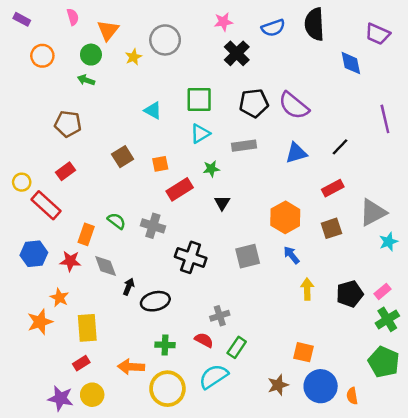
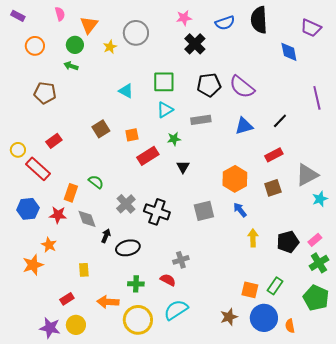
brown pentagon: (68, 124) -> (45, 93), moved
gray cross: (153, 226) -> (126, 204), moved, turned 30
yellow rectangle: (87, 328) -> (84, 270), moved, size x0.6
green rectangle: (237, 347) -> (275, 286), moved

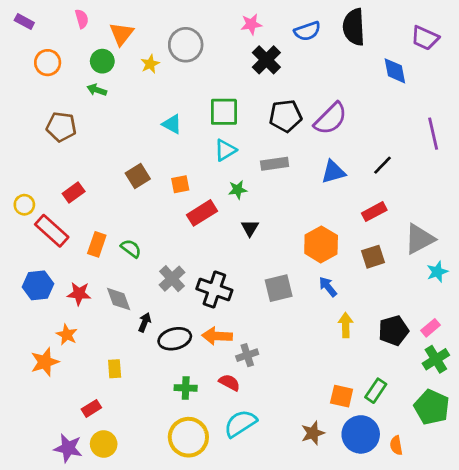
purple semicircle: (242, 87) -> (331, 119), turned -84
orange rectangle: (71, 193) -> (97, 244), moved
orange arrow: (108, 302) -> (217, 336), moved

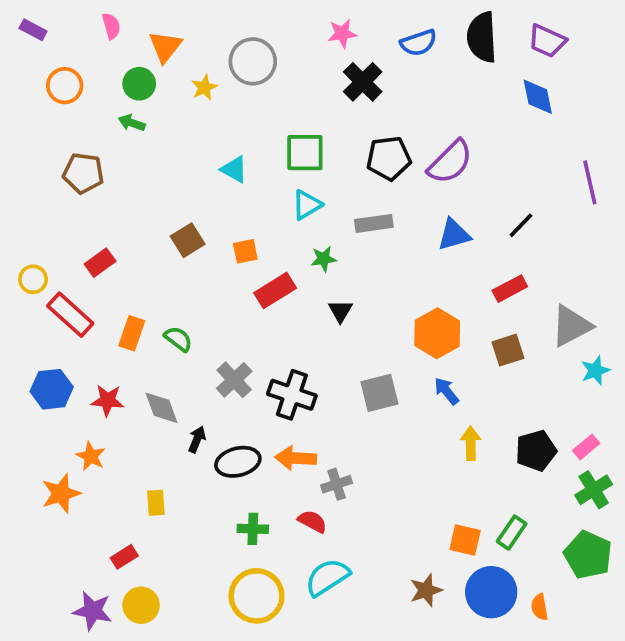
purple trapezoid: (425, 38) -> (547, 41), moved

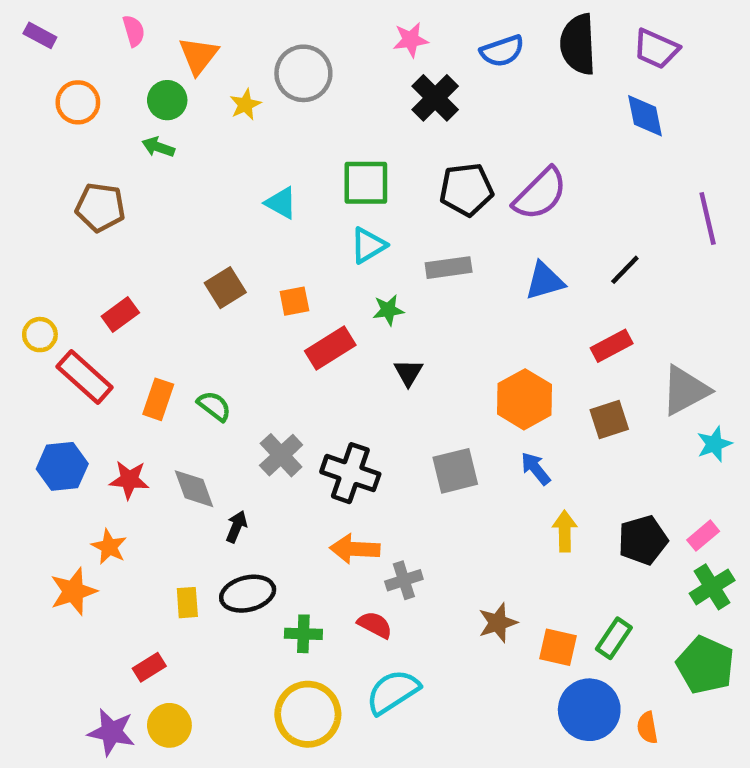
black ellipse: (238, 462) -> (248, 594), moved
brown star: (426, 590) -> (498, 623), moved

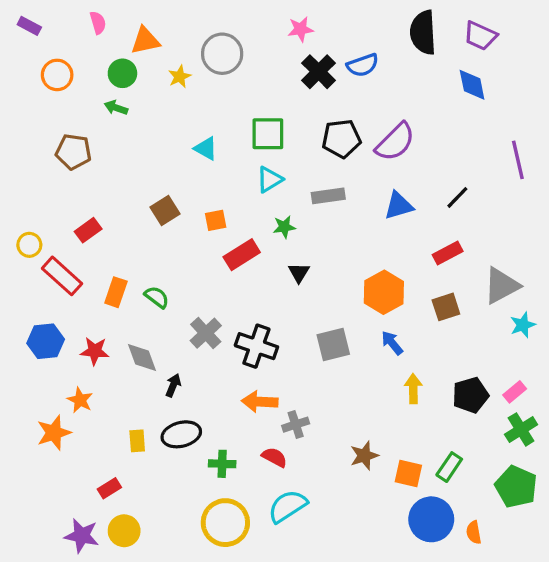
blue semicircle: (502, 51) -> (363, 65), moved
orange triangle: (198, 55) -> (145, 41), turned 40

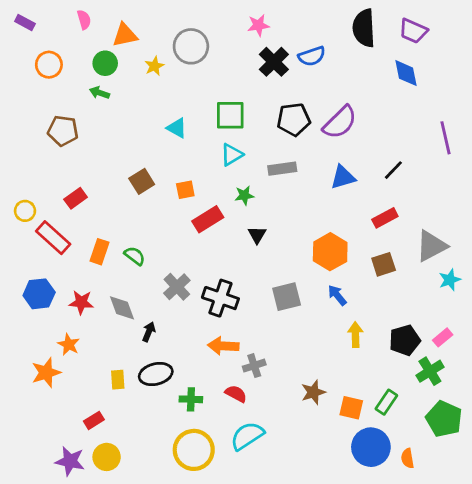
green cross: (521, 429) -> (430, 371), moved

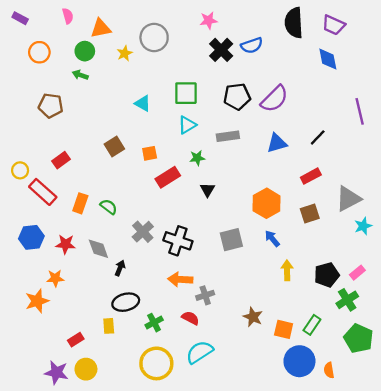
orange star: (69, 344) -> (55, 278), turned -30
yellow rectangle: (118, 380) -> (109, 326), moved
brown star: (313, 392) -> (253, 317), turned -30
green cross: (191, 399) -> (154, 323), turned -30

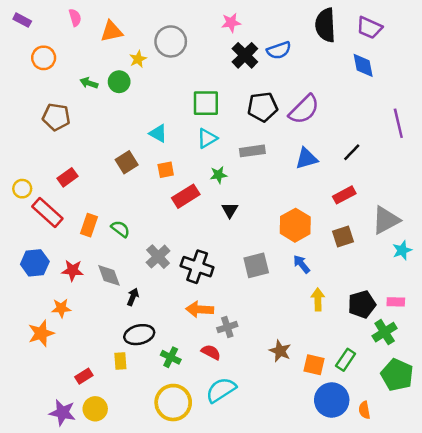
green circle: (85, 51) -> (119, 82), moved
cyan triangle: (143, 103) -> (158, 133), moved
pink rectangle: (357, 273) -> (396, 302), turned 42
green cross: (154, 323) -> (171, 357), turned -36

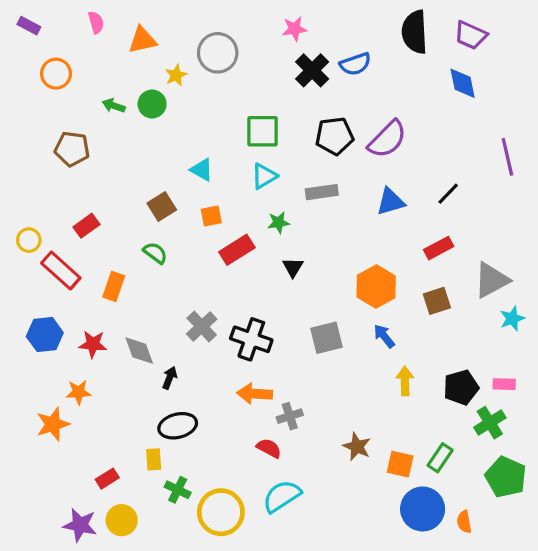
green semicircle: (120, 229) -> (155, 253), moved
green cross: (171, 357) -> (178, 490), moved

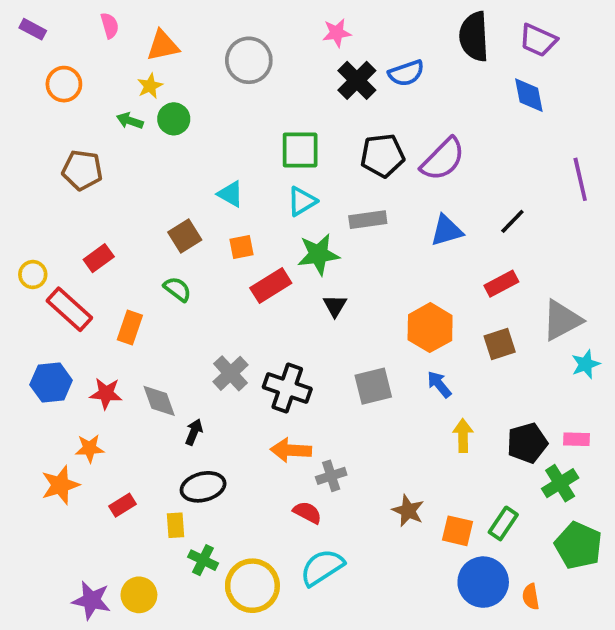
yellow star: (176, 75) -> (150, 86), moved
green star: (279, 222) -> (318, 254), size x1.6
red rectangle: (107, 479) -> (122, 505), moved

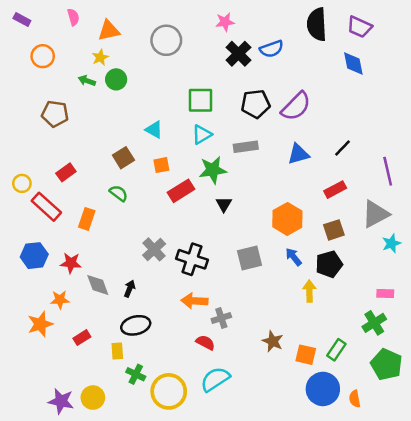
purple line: (580, 179) -> (388, 171), moved
gray diamond: (159, 401) -> (98, 285), moved
black pentagon: (527, 443) -> (329, 264), moved

